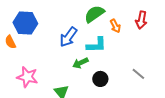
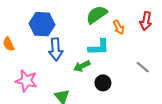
blue hexagon: (25, 23) -> (42, 24), moved
blue arrow: (68, 37) -> (56, 49), moved, turned -40
gray line: (138, 74) -> (143, 67), moved

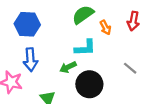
blue arrow: (56, 49) -> (30, 60), moved
black circle: (103, 83) -> (89, 84), size x1.6

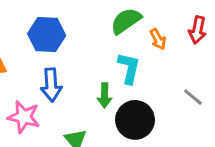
cyan L-shape: (85, 48) -> (129, 68), turned -75
green arrow: (68, 67) -> (105, 96), turned -63

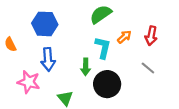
red arrow: (198, 30) -> (151, 36), moved
orange arrow: (158, 39) -> (124, 37), moved, turned -104

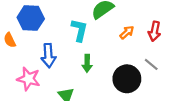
blue hexagon: (45, 24) -> (31, 18), moved
cyan L-shape: (103, 48) -> (79, 30), moved
black circle: (107, 84) -> (127, 79), moved

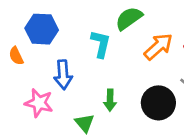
orange arrow: (127, 32) -> (158, 47), size x1.6
green arrow: (87, 63) -> (110, 100), moved

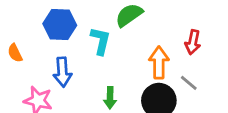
blue hexagon: (42, 29) -> (60, 25), moved
orange arrow: (158, 47) -> (159, 63), moved, turned -48

